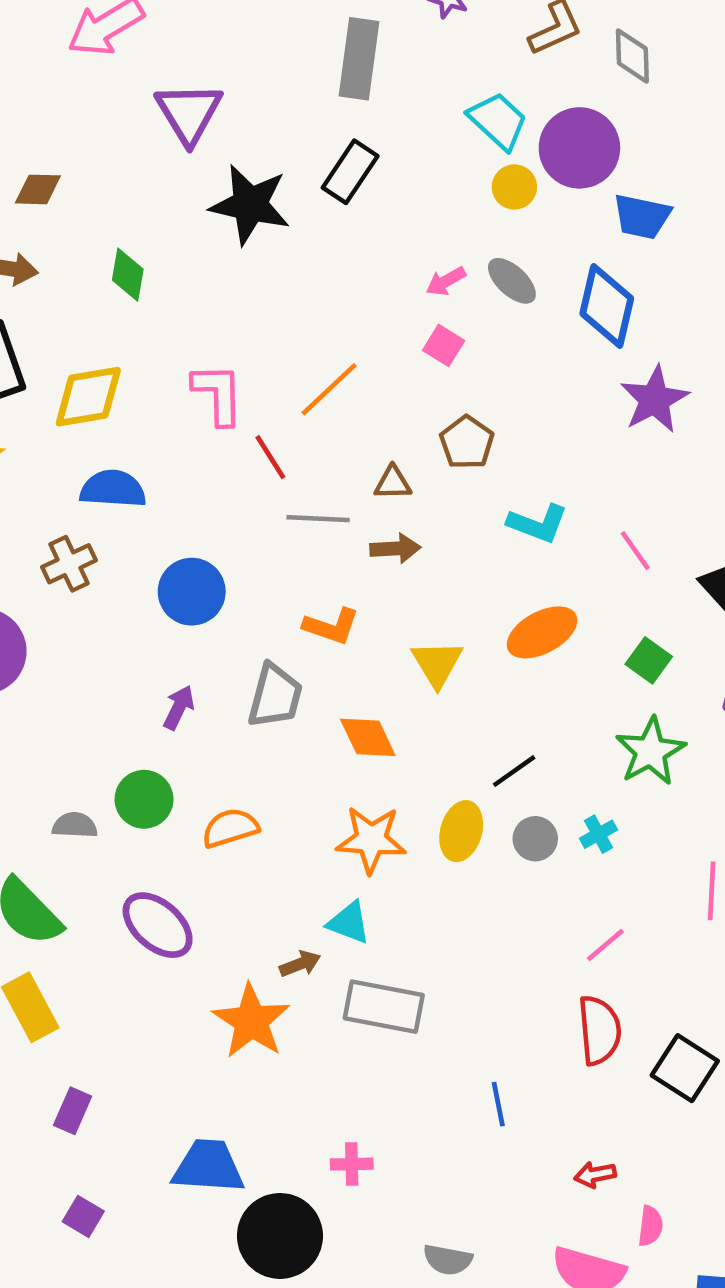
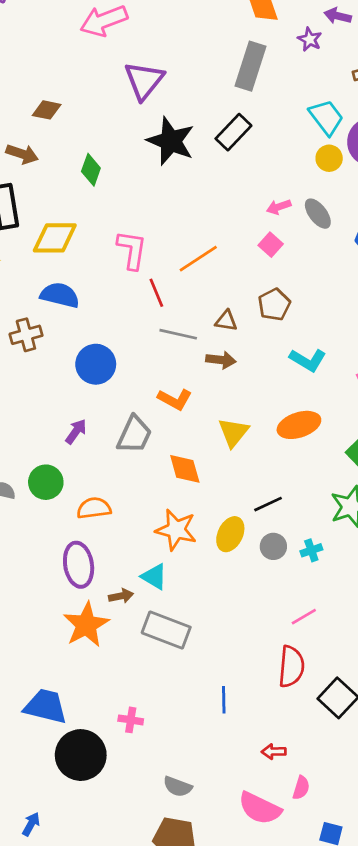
purple ellipse: (158, 925) -> (79, 565), moved, turned 30

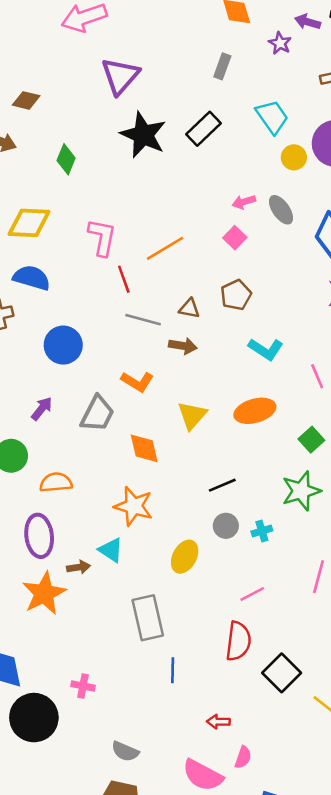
gray rectangle: (250, 66) -> (222, 66), size x0.6
cyan trapezoid: (326, 117) -> (272, 117), moved
yellow ellipse: (230, 534) -> (185, 557), moved
gray rectangle: (166, 630) -> (148, 618), moved, turned 54

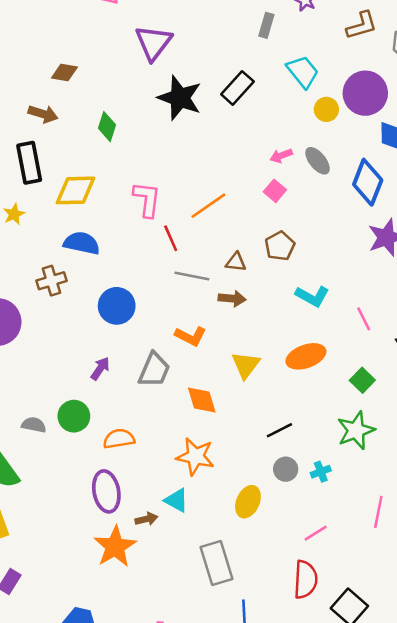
gray rectangle: (222, 66) -> (266, 25), moved

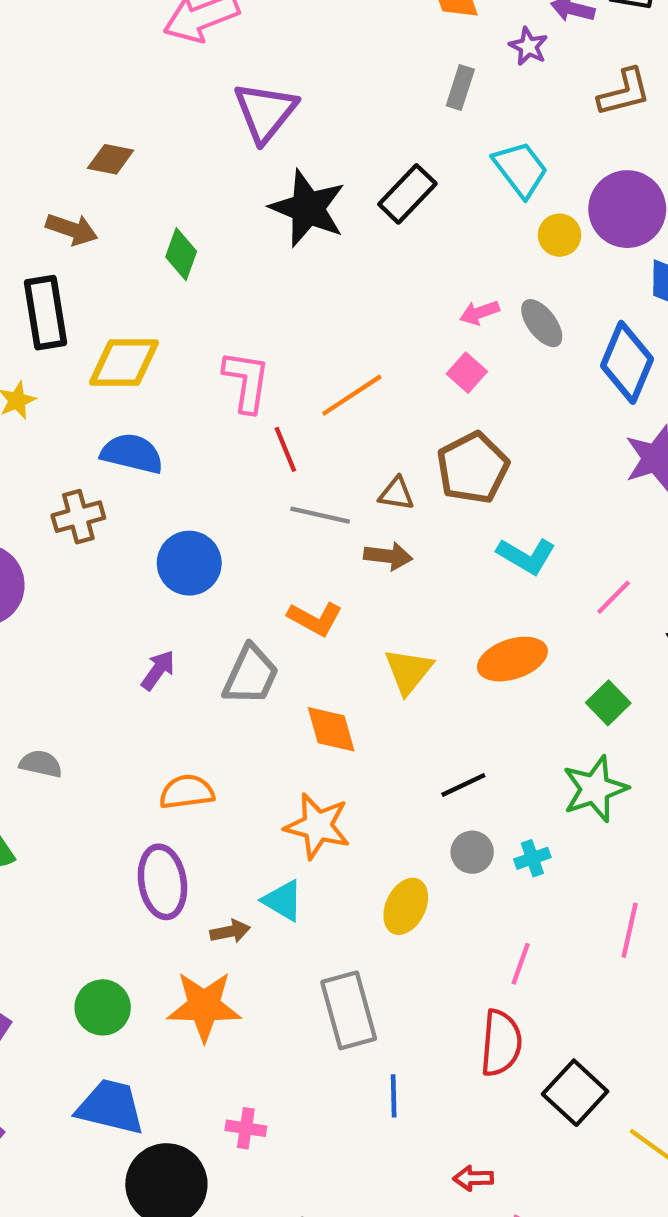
brown pentagon: (280, 246) -> (473, 468), size x1.4
pink line: (364, 319) -> (614, 597), turned 70
green circle: (74, 416) -> (103, 1007), moved
pink line: (316, 533) -> (521, 964), turned -40
orange star: (115, 547) -> (204, 1006), moved, turned 30

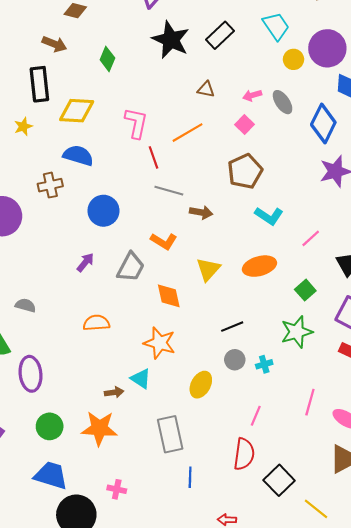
brown triangle: (396, 494) -> (206, 89), moved
purple ellipse: (162, 882) -> (31, 374), moved

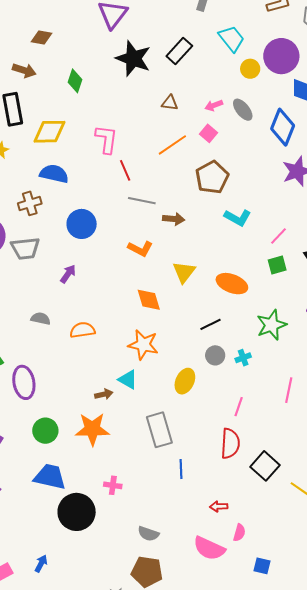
orange line: (188, 133) -> (172, 145), moved
orange ellipse: (259, 266) -> (232, 284), moved, turned 40
gray trapezoid: (131, 267) -> (25, 248), moved, turned 60
green square: (305, 290) -> (277, 265), moved, turned 30
gray semicircle: (26, 305) -> (41, 319), moved

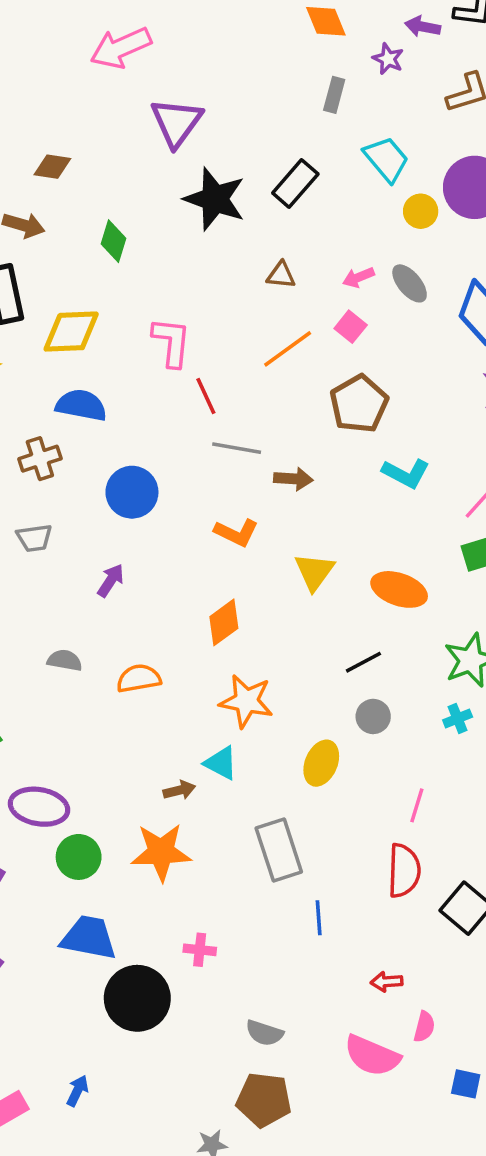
gray trapezoid: (25, 248) -> (34, 538), size x0.7
orange diamond: (149, 300) -> (224, 622), moved, turned 72
cyan cross: (243, 358) -> (458, 719), moved
purple ellipse: (24, 382) -> (39, 807), moved, turned -68

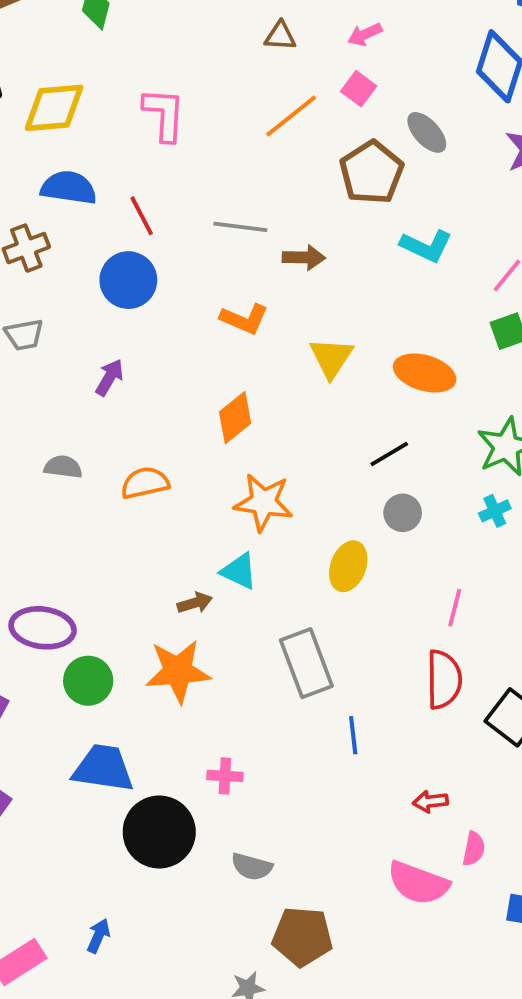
gray ellipse: (410, 283) -> (427, 132), moved
red line: (206, 396) -> (142, 216), moved
gray semicircle: (264, 1033) -> (252, 867), moved

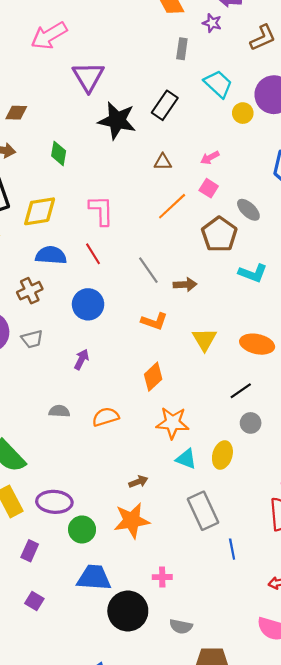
red line: (142, 216) -> (93, 254), moved
gray line: (240, 227) -> (148, 270), turned 52
cyan triangle: (239, 571) -> (186, 459), moved

